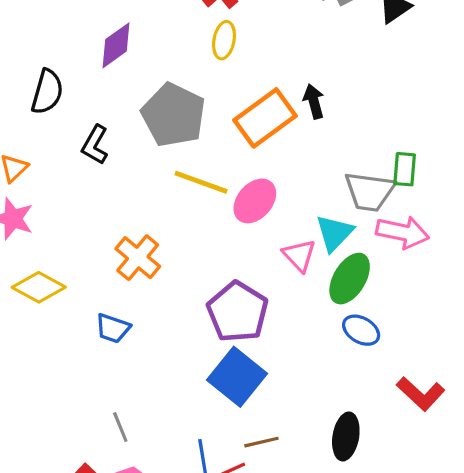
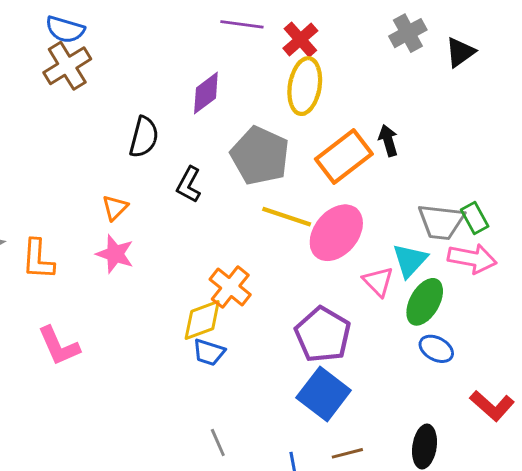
yellow ellipse: (224, 40) -> (305, 86), size x1.6
green rectangle: (405, 169) -> (475, 218), moved, turned -32
pink ellipse: (255, 201) -> (336, 233), size x1.4
yellow diamond: (39, 287) -> (202, 320), moved, turned -48

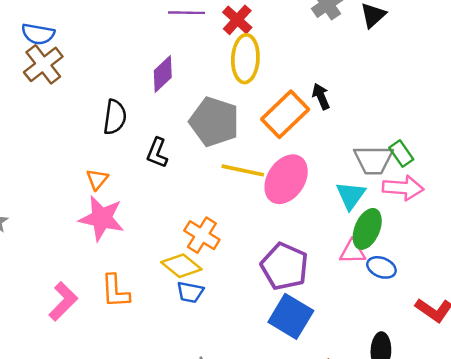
pink star: (115, 254) -> (102, 218), size x1.4
orange L-shape: (38, 259) -> (115, 291), moved
pink triangle: (378, 282) -> (352, 252), moved, turned -40
yellow diamond: (202, 320) -> (181, 266), turned 66
pink L-shape: (59, 346) -> (63, 301), turned -105

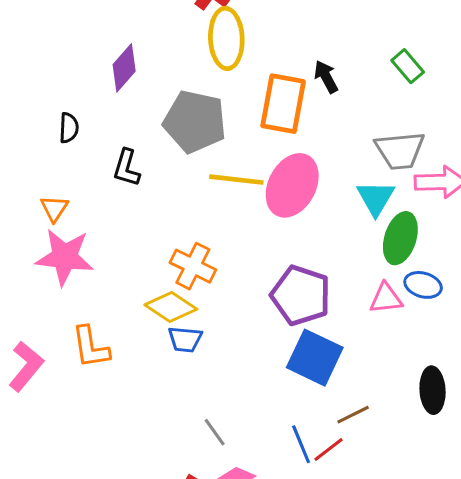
orange rectangle: (285, 114) -> (283, 104), turned -30
black semicircle: (115, 117) -> (69, 128), size x0.7
green rectangle: (401, 154) -> (408, 66), moved
pink triangle: (352, 252) -> (386, 298), moved

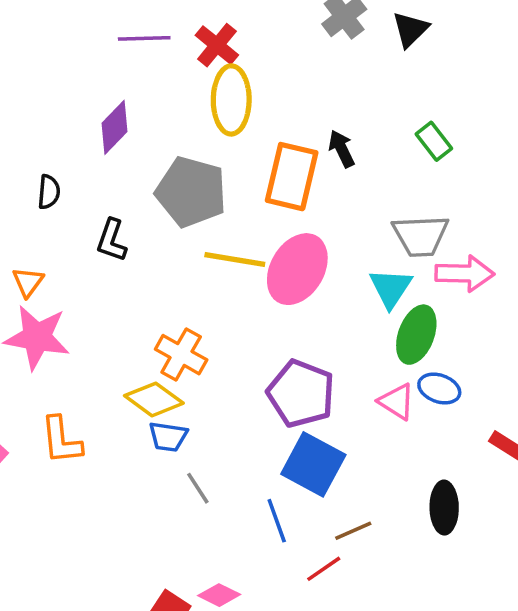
pink triangle: (386, 298) -> (397, 402), turned 36
gray line: (215, 432) -> (198, 488), moved
blue line: (301, 444) -> (277, 521), moved

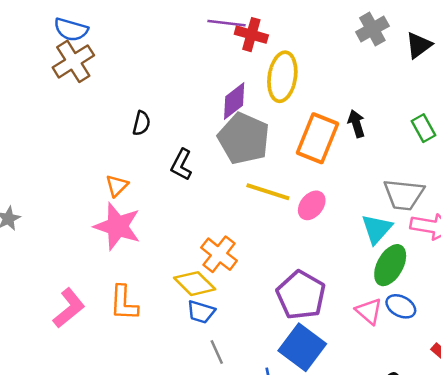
red cross: (217, 45) -> (251, 35), moved, turned -32
purple diamond: (114, 127) -> (234, 101), moved
pink ellipse: (297, 269) -> (312, 205), size x0.6

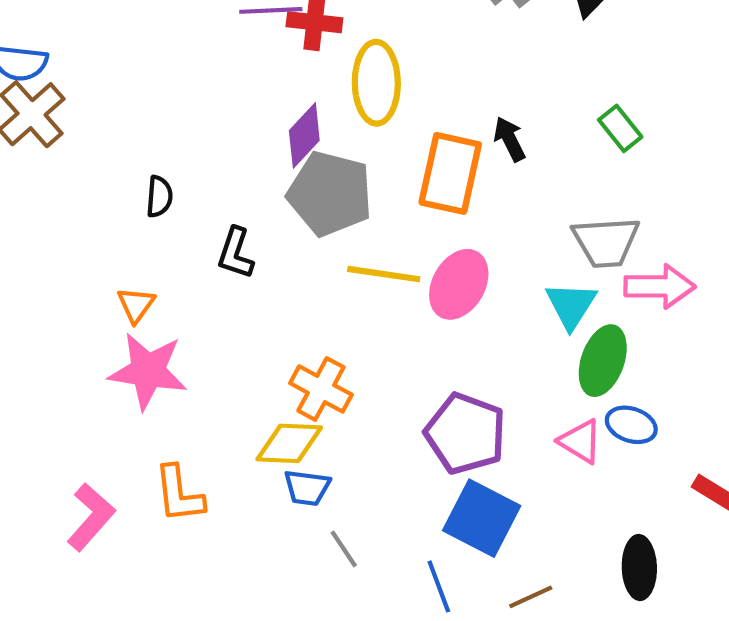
pink ellipse: (312, 205) -> (459, 284), size x1.4
yellow diamond: (195, 284) -> (289, 443), turned -33

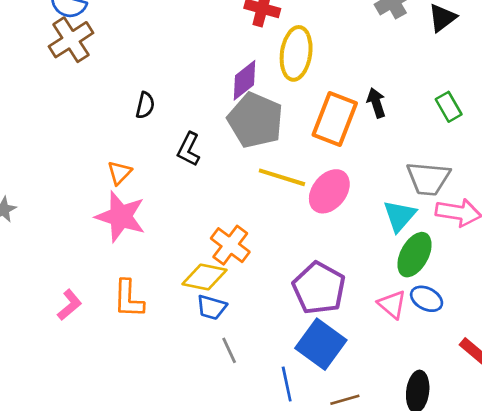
pink L-shape: (91, 517) -> (69, 305), size x0.7

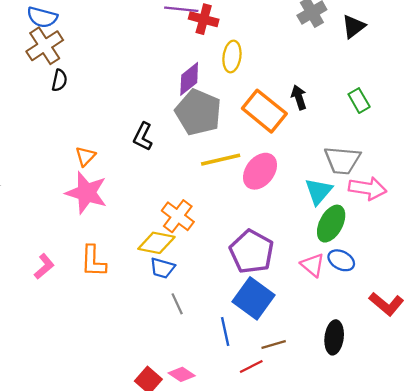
yellow ellipse: (296, 53) -> (232, 57), size x0.7
black semicircle: (145, 105) -> (59, 80), moved
orange rectangle: (335, 119) -> (264, 111), turned -72
yellow line: (282, 177) -> (221, 160), turned -30

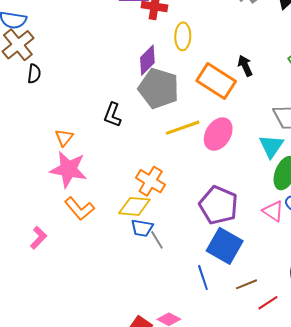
orange L-shape: (93, 261) -> (79, 209), moved, turned -36
gray line: (177, 304) -> (157, 240), moved
red line: (251, 367) -> (268, 303), moved

